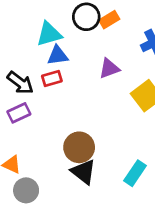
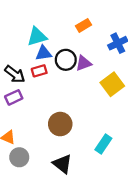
black circle: (86, 17) -> (66, 60), moved
black triangle: (83, 172) -> (62, 164), moved

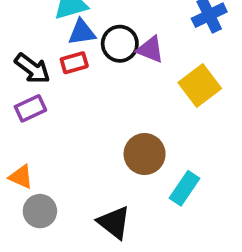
purple triangle: (83, 63) -> (150, 49), turned 42
brown circle: (60, 124) -> (145, 154), moved

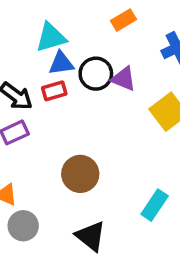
brown circle: (145, 154) -> (80, 174), moved

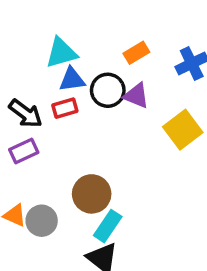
orange rectangle: (123, 20) -> (136, 53), moved
cyan rectangle: (155, 205) -> (108, 226), moved
gray circle: (23, 226) -> (42, 221), moved

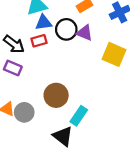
yellow square: (183, 130) -> (114, 54), turned -30
purple rectangle: (24, 151) -> (13, 68), turned 48
cyan rectangle: (108, 226) -> (79, 116), moved

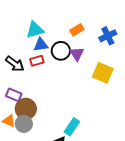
purple triangle: (84, 33) -> (77, 54), turned 35
purple rectangle: (13, 68) -> (14, 95), moved
brown circle: (56, 95) -> (26, 109), moved

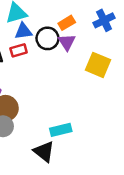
orange rectangle: (77, 30) -> (67, 23), moved
cyan rectangle: (72, 127) -> (61, 130), turned 42

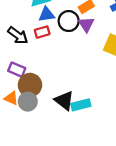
black triangle: (44, 152) -> (64, 100), moved

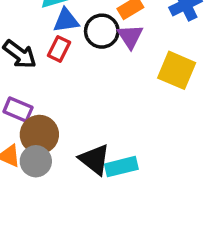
red rectangle: (42, 32) -> (59, 49), turned -48

